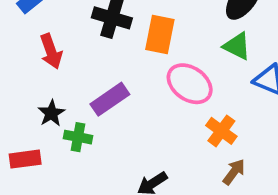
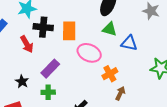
red arrow: (51, 51) -> (27, 44), moved
orange cross: (221, 131) -> (110, 74), turned 35
green cross: (78, 137) -> (48, 92), moved

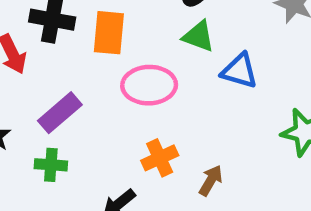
pink ellipse: (89, 53) -> (149, 85), turned -30
orange cross: (110, 74) -> (160, 158), moved

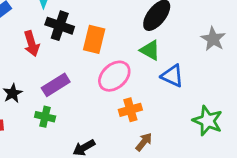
pink ellipse: (149, 85) -> (114, 76), turned -48
orange cross: (160, 158) -> (130, 110), moved

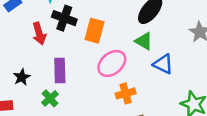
purple rectangle: (56, 85) -> (60, 70), turned -60
green cross: (45, 117) -> (50, 98), turned 35

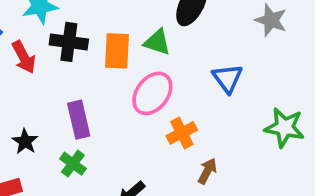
red arrow: (39, 34) -> (24, 57), moved
green triangle: (144, 41) -> (157, 42), moved
blue triangle: (163, 64) -> (228, 78), turned 40

